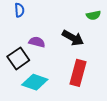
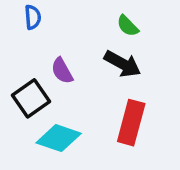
green semicircle: (93, 15) -> (128, 26), moved, turned 56
purple semicircle: (37, 42) -> (62, 71), turned -133

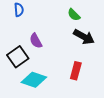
black arrow: (123, 64) -> (84, 37), moved
red rectangle: (131, 123) -> (76, 71), size x0.7

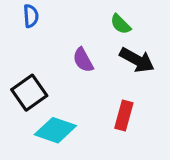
purple semicircle: (36, 41) -> (83, 60), moved

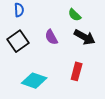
black square: (29, 93) -> (18, 41), moved

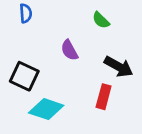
black arrow: (85, 37) -> (119, 67), moved
black square: (18, 41) -> (24, 76), moved, turned -30

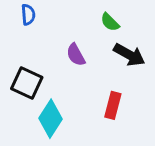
black arrow: (119, 67) -> (129, 55), moved
cyan diamond: (46, 109) -> (50, 119), turned -76

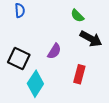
purple semicircle: (76, 55) -> (54, 51), moved, turned -119

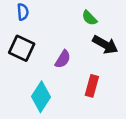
black square: (19, 59) -> (22, 48), moved

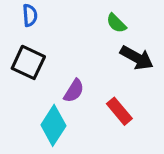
purple semicircle: (63, 59) -> (74, 91), moved
red rectangle: (92, 86) -> (119, 111), turned -55

